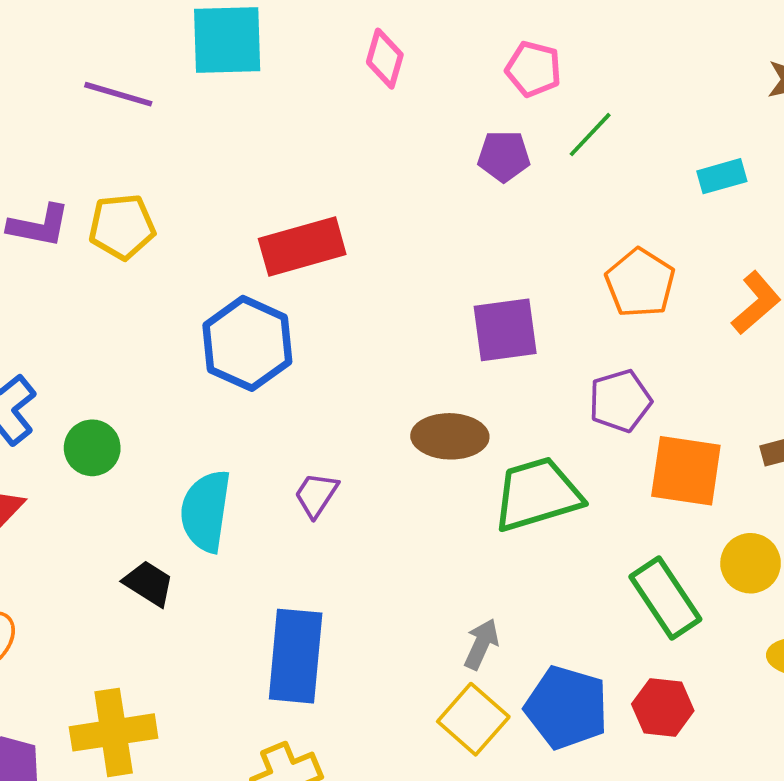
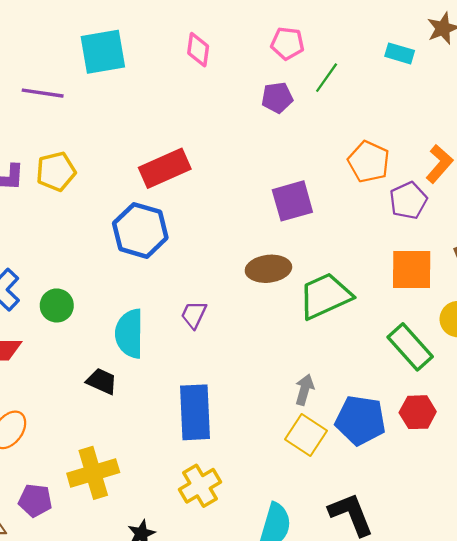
cyan rectangle: (722, 176) -> (400, 53), moved, turned 40
purple pentagon: (620, 401) -> (408, 200), moved

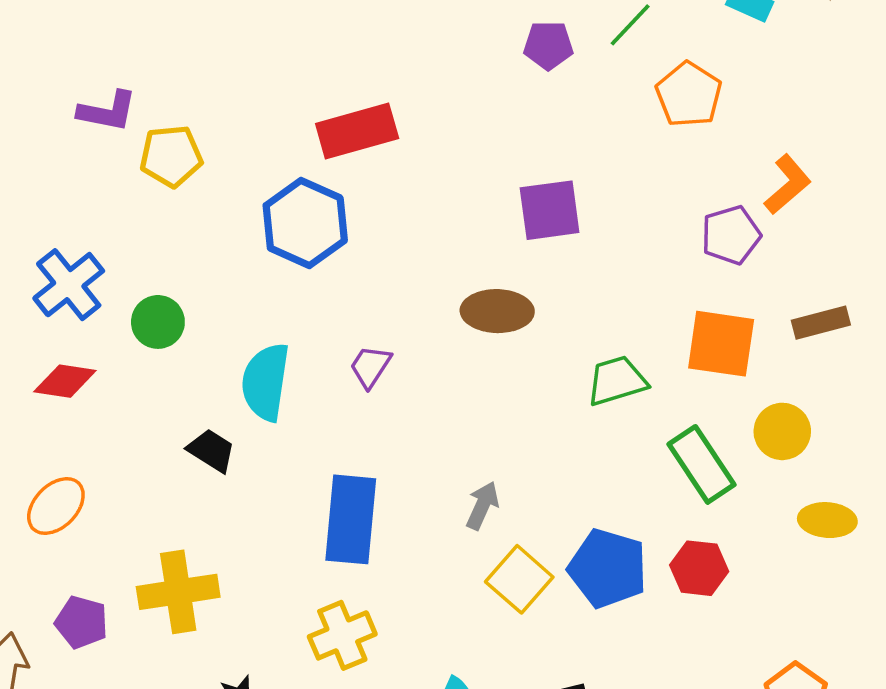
orange pentagon: (369, 162) -> (689, 95), moved
yellow pentagon: (56, 171) -> (171, 156), moved
green trapezoid: (325, 296) -> (617, 381), moved, size x0.7
gray arrow: (305, 390) -> (482, 506), moved

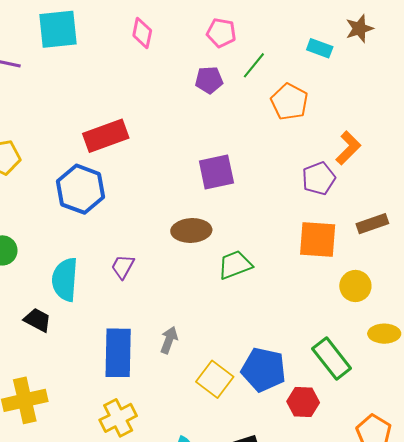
green trapezoid: (617, 381) -> (235, 265), moved
green rectangle: (702, 464) -> (332, 358), moved
gray arrow: (482, 506) -> (169, 340), moved
red hexagon: (699, 568) -> (303, 402), moved

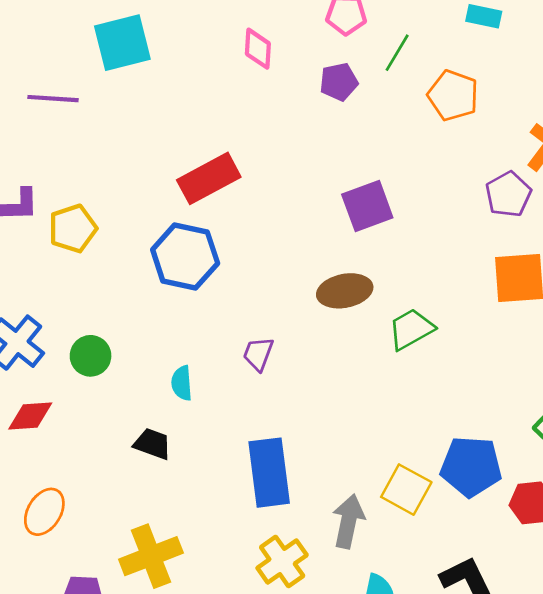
pink diamond: (142, 33) -> (258, 49), moved
cyan semicircle: (65, 280) -> (182, 383), size x0.6
gray arrow: (169, 340) -> (348, 521), moved, size x1.4

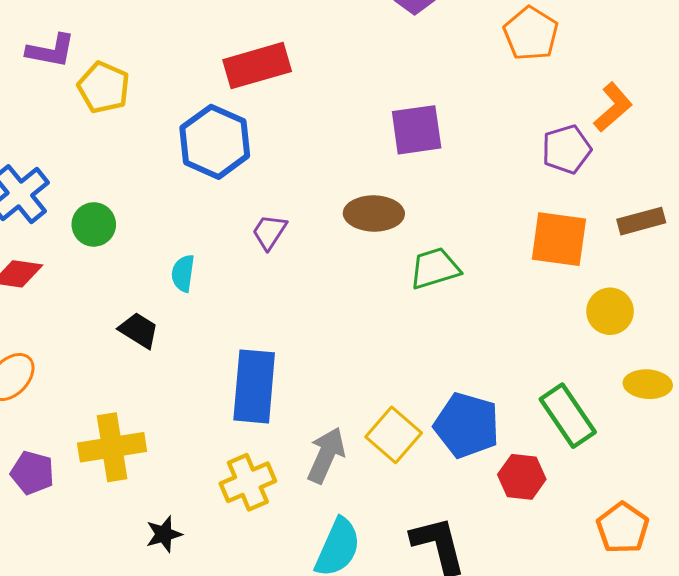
yellow pentagon: (73, 228) -> (104, 87), turned 30
purple trapezoid: (258, 354) -> (269, 232), moved

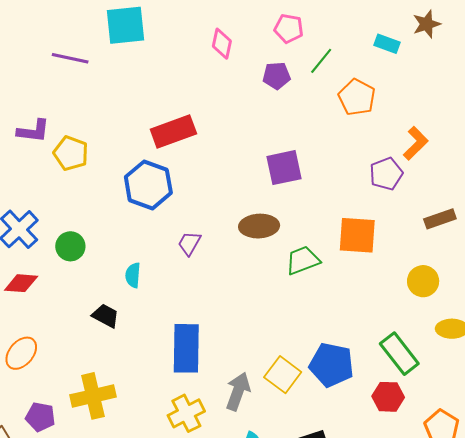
orange square: (559, 239) -> (357, 235), moved
red hexagon: (522, 477) -> (388, 397), moved

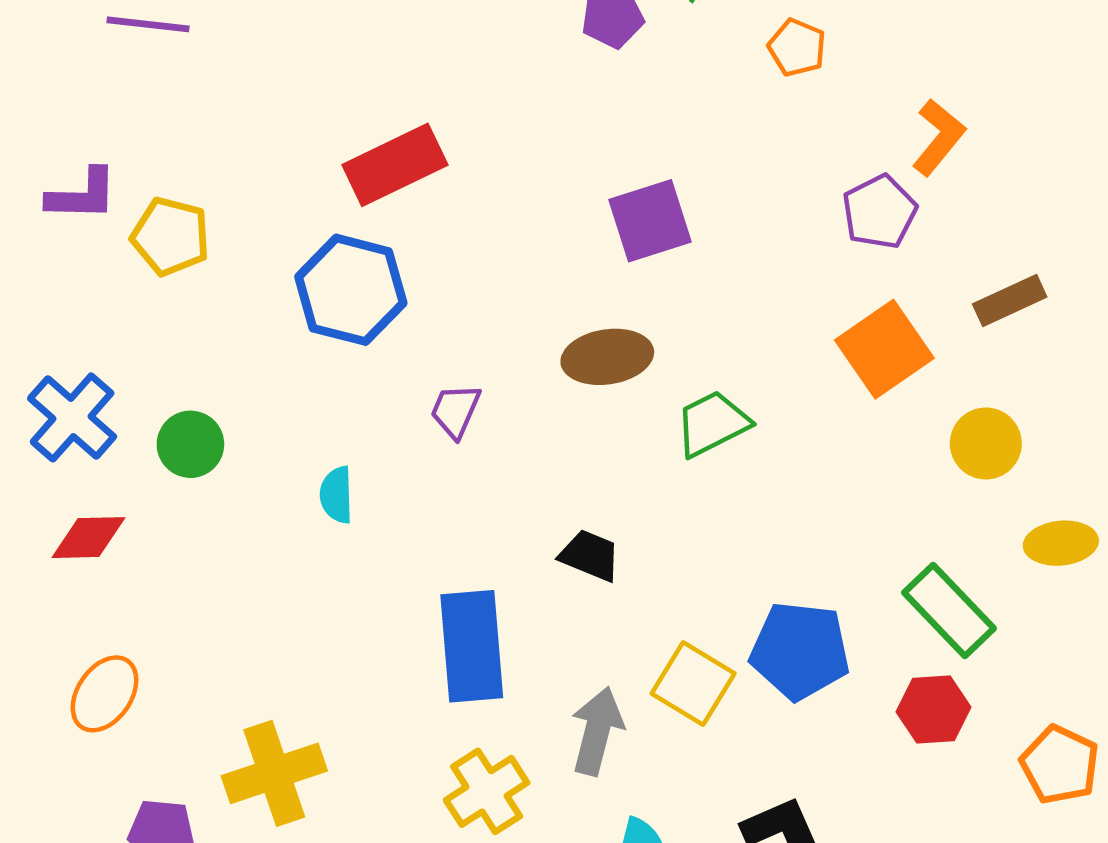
orange pentagon: (357, 97) -> (797, 48), size x0.7
orange square: (357, 235) -> (884, 349), moved, turned -33
black trapezoid: (106, 316) -> (590, 556), moved

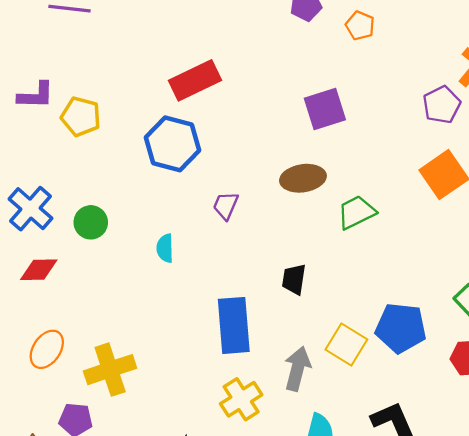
orange pentagon: (797, 48) -> (360, 26), moved
black trapezoid: (590, 556) -> (294, 279), turned -104
yellow cross: (274, 773) -> (110, 370), moved

